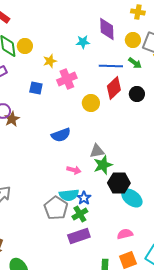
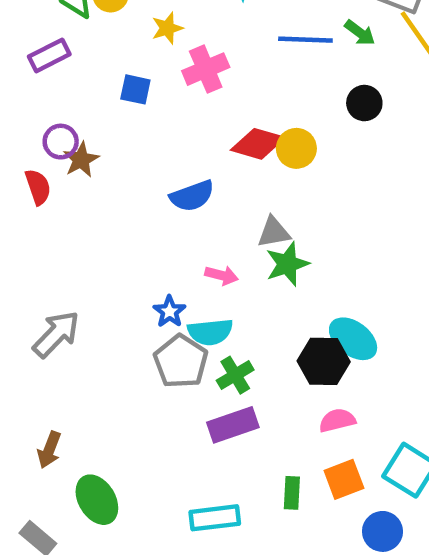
red diamond: (114, 88) -> (258, 144), moved, turned 60
yellow circle: (91, 103) -> (296, 148), moved
black hexagon: (119, 183) -> (324, 361), moved
blue star: (84, 198) -> (169, 312), moved

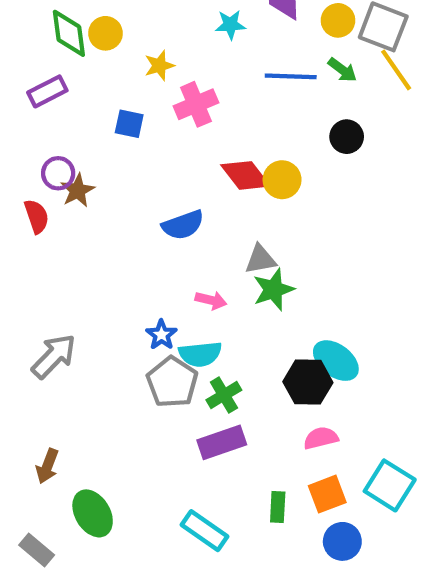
red diamond: (258, 144) -> (245, 175), turned 36
cyan rectangle: (215, 518) -> (205, 531), turned 42
blue circle: (383, 531) -> (342, 541), moved

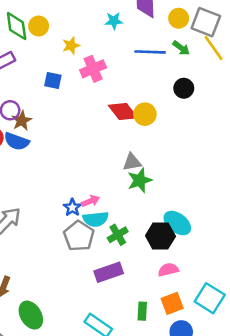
blue semicircle: (183, 225) -> (17, 141), moved, turned 40
pink arrow: (211, 300) -> (90, 201), moved, turned -36
green cross: (224, 395) -> (118, 235), moved

